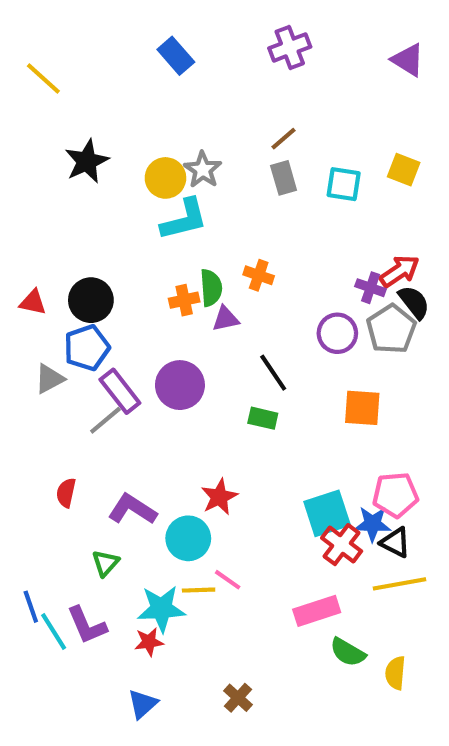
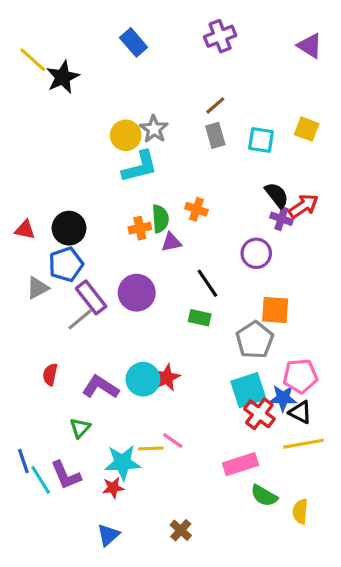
black star: (87, 161) -> (63, 77), moved
black semicircle: (414, 302) -> (277, 195), moved
gray pentagon: (391, 329) -> (255, 340), moved
cyan circle: (188, 538) -> (143, 379), moved

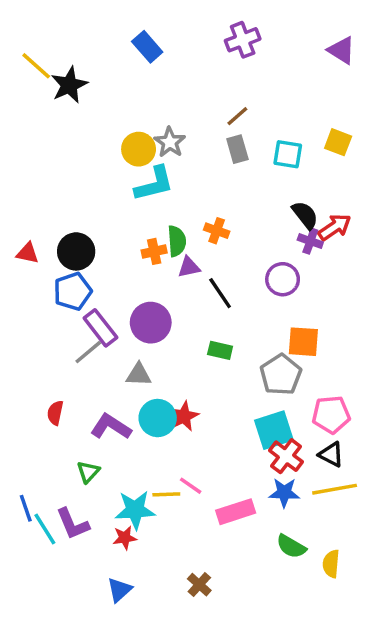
black line: (207, 283) -> (220, 293), moved
gray triangle: (38, 288) -> (139, 375), moved, turned 30
blue star: (283, 398) -> (284, 493), moved
pink rectangle: (241, 464) -> (236, 512), moved

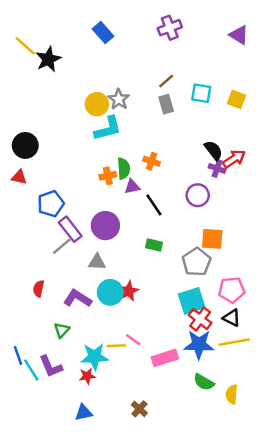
cyan square: (288, 154) -> (201, 93), moved
black circle: (76, 251) -> (25, 145), moved
blue star: (284, 493) -> (199, 345), size x1.4
blue triangle: (119, 590) -> (84, 413), turned 30

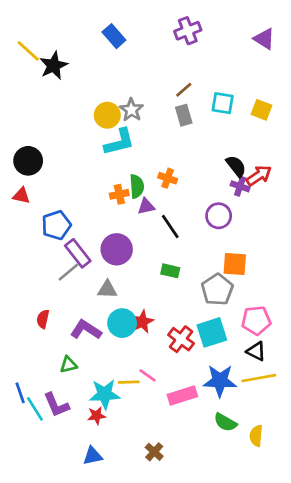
red cross: (200, 319) -> (181, 339), moved
green triangle: (62, 330) -> (68, 365), turned 35

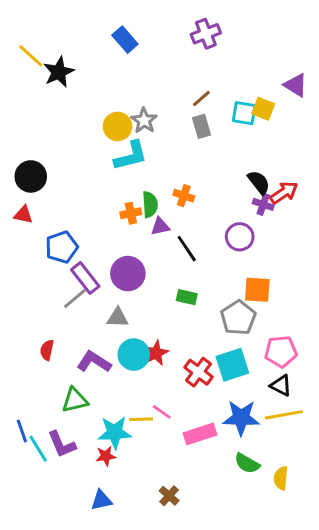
purple triangle: (264, 39) -> (296, 85), moved
yellow square: (262, 110) -> (263, 109), moved
green triangle: (68, 365) -> (75, 400), size x1.4

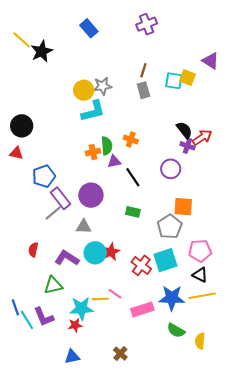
brown line: (201, 98) -> (143, 70), turned -32
gray star: (144, 121) -> (102, 86), turned 30

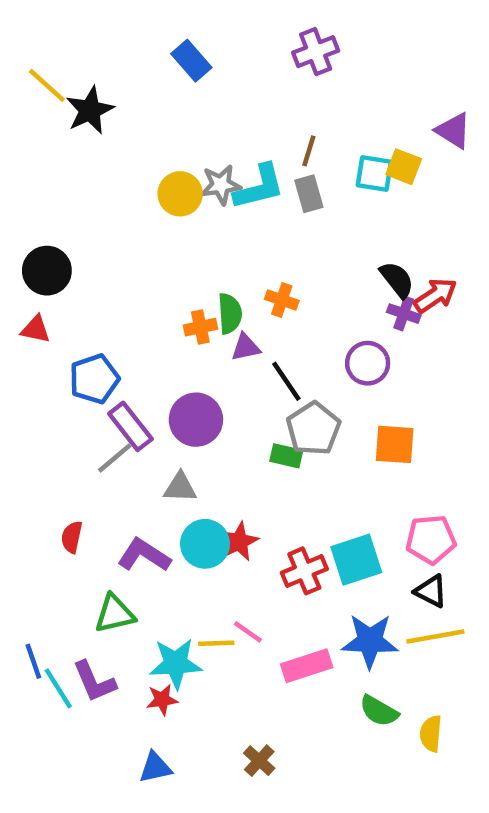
cyan L-shape: (93, 111) -> (259, 187), moved
gray pentagon: (170, 227) -> (313, 429), moved
red cross: (141, 265) -> (304, 571), turned 30

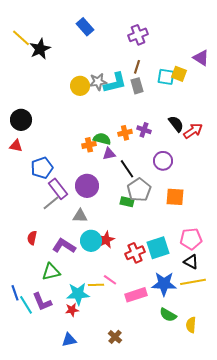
purple cross: (316, 52) -> (138, 35), moved
orange cross: (282, 300) -> (125, 133), turned -32
green semicircle: (230, 314) -> (102, 139), turned -72
purple cross: (404, 314) -> (144, 130), moved

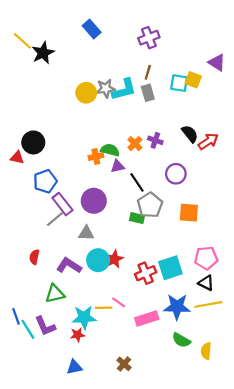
black circle: (21, 120) -> (33, 142), moved
orange cross: (125, 133) -> (135, 144), turned -32

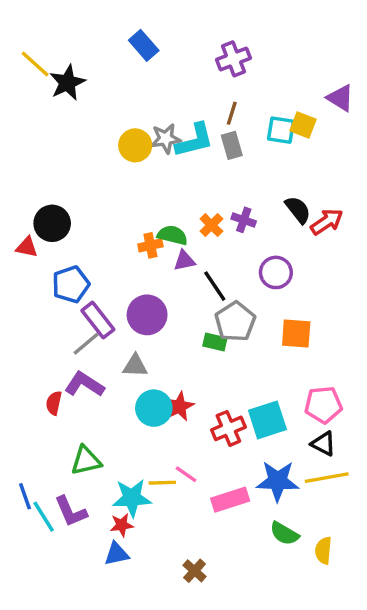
purple L-shape: (69, 266) -> (84, 384), moved
blue triangle: (74, 367) -> (117, 554), moved

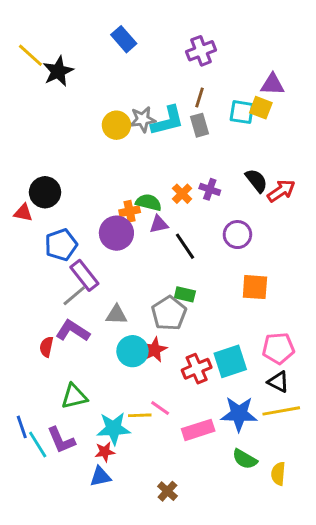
purple triangle: (340, 98) -> (272, 84), moved, turned -30
purple circle: (147, 315) -> (116, 233), moved
gray pentagon: (235, 322) -> (169, 313), moved

